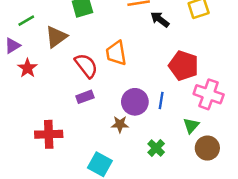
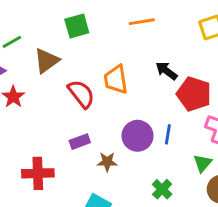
black arrow: (160, 19) -> (166, 71), moved
purple rectangle: (85, 97) -> (80, 142), moved
brown star: (120, 124) -> (107, 162), moved

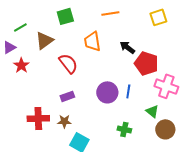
orange trapezoid: (116, 79) -> (92, 41), moved
brown star: (107, 162) -> (64, 121), moved
green triangle: (203, 163) -> (152, 111), turned -32
green cross: (162, 189) -> (124, 129), turned -32

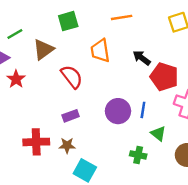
green triangle: (152, 111) -> (158, 134), moved

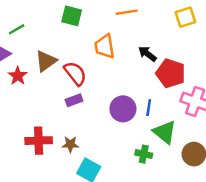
green square: (68, 21) -> (72, 16), turned 30
brown triangle: (43, 49) -> (46, 61), moved
purple rectangle: (71, 116) -> (74, 100), moved
green triangle: (158, 134) -> (165, 132), size x1.5

